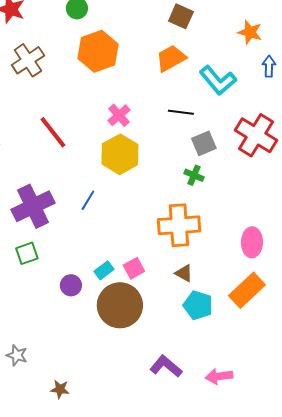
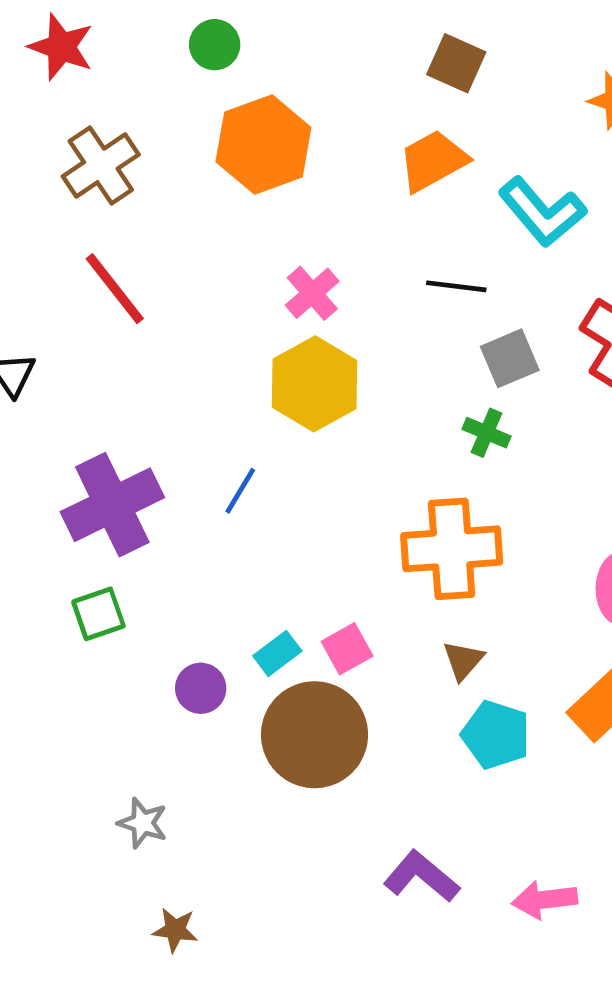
red line: (53, 132) -> (115, 289), moved
brown triangle: (184, 273) -> (463, 660), turned 42
gray star: (17, 355) -> (143, 823), moved

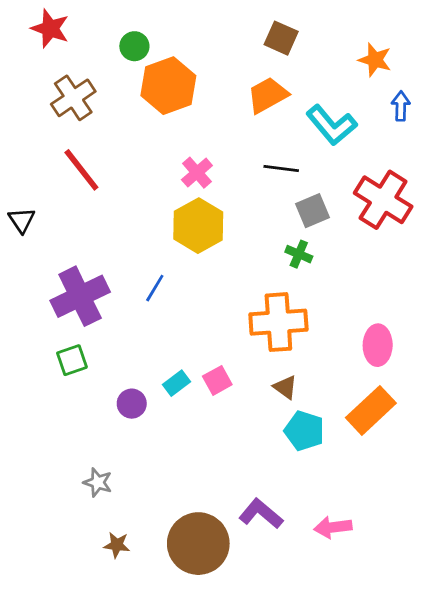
green circle: (215, 45) -> (134, 46), moved
brown triangle: (463, 660) -> (285, 387), turned -35
brown circle: (315, 735) -> (198, 544), moved

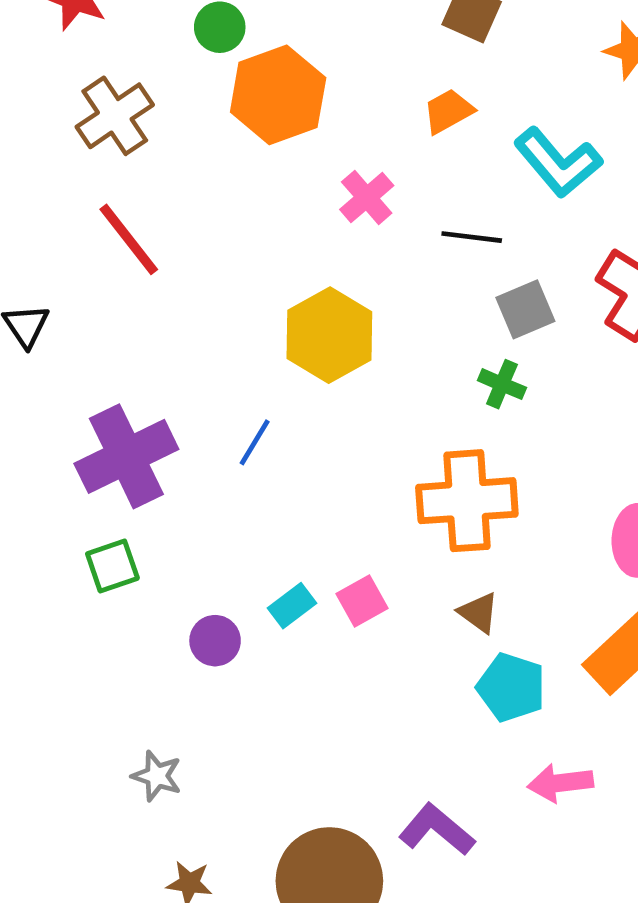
orange trapezoid: (268, 95) -> (448, 111), size x0.7
pink cross: (197, 173) -> (367, 197), moved
pink arrow: (333, 527) -> (560, 783), moved

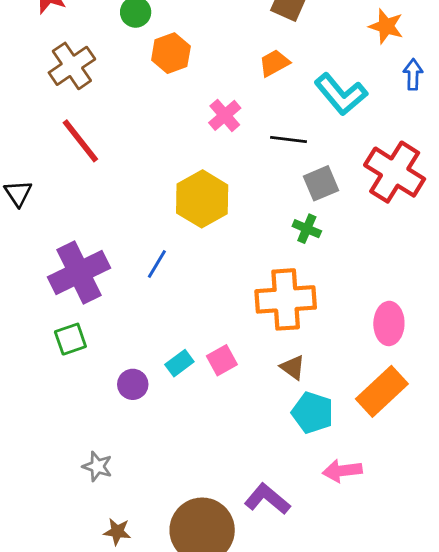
orange hexagon: (278, 95) -> (171, 53), size x0.7

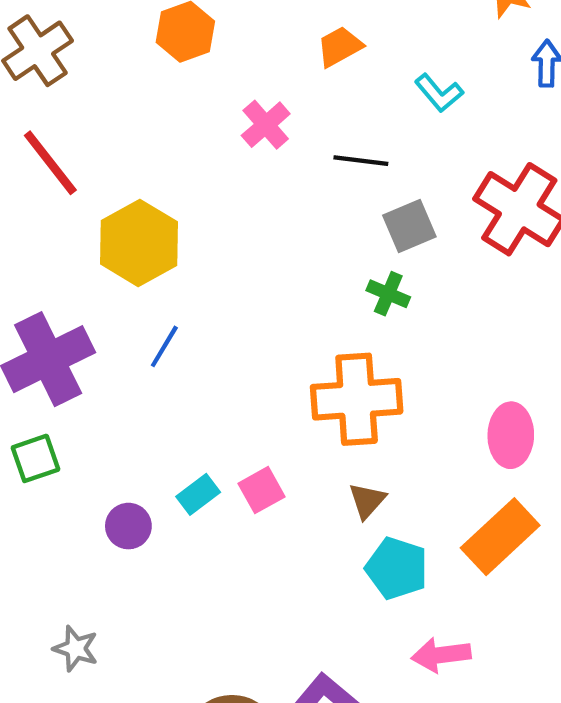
cyan L-shape: (341, 94) -> (439, 93), size x0.6
yellow hexagon: (202, 199) -> (139, 243), moved
brown triangle: (293, 367) -> (367, 501), turned 36

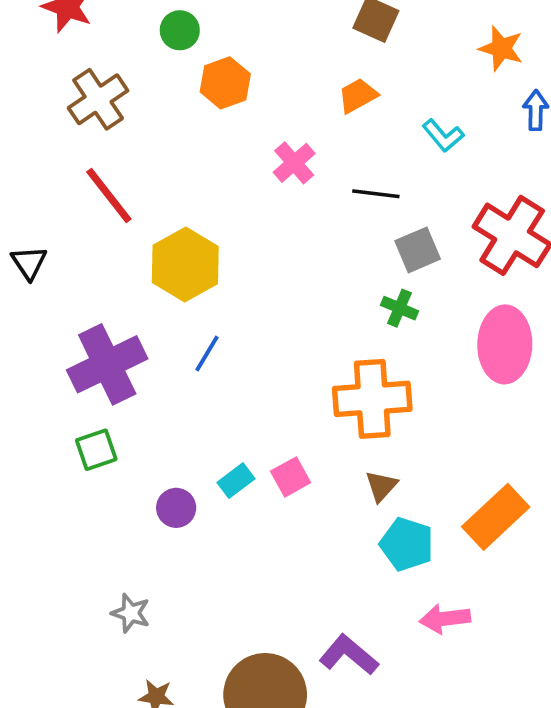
pink ellipse: (511, 435) -> (505, 344), moved, size x1.4

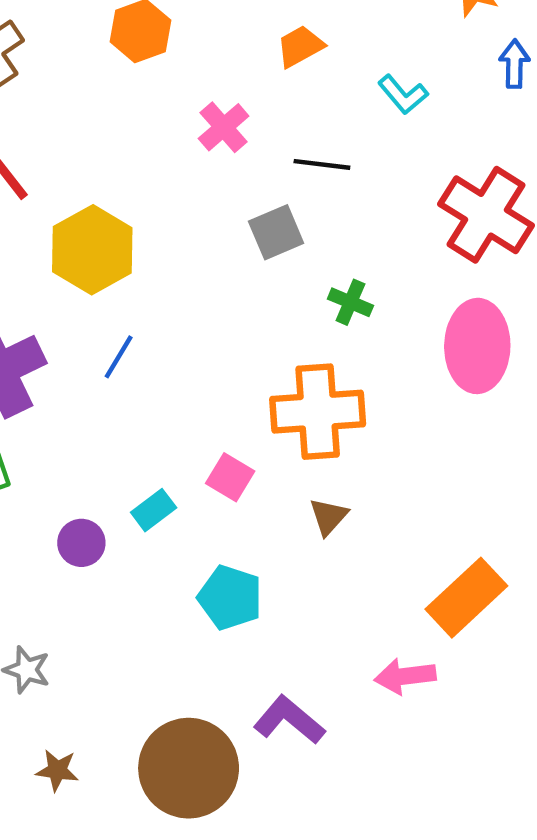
gray square: (418, 250) -> (276, 232), moved
pink square: (291, 477) -> (230, 477), moved, turned -30
orange rectangle: (496, 517) -> (466, 598), moved
cyan pentagon: (407, 544) -> (230, 598), moved

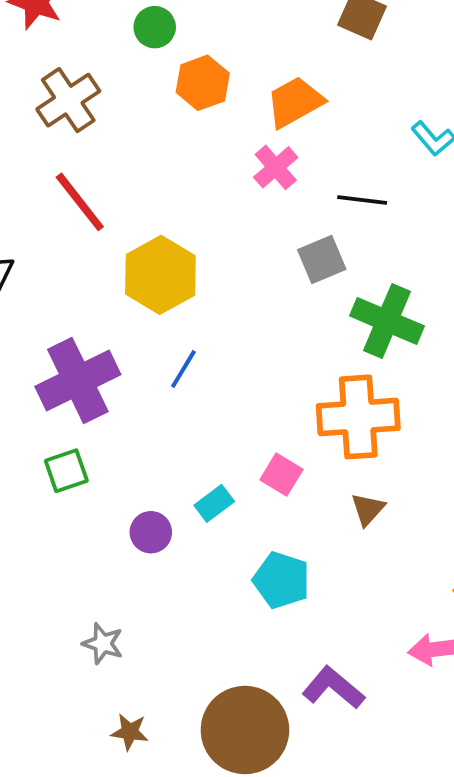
orange trapezoid: (300, 46) -> (295, 102), moved, size x1.4
green cross: (350, 302) -> (387, 321), size x1.8

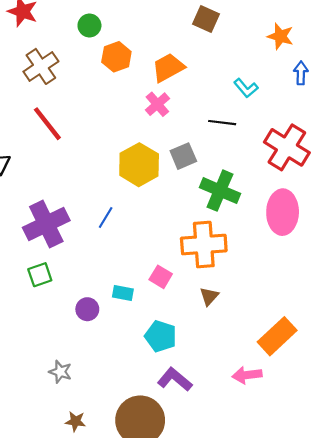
black line: (362, 200) -> (222, 123), moved
yellow hexagon: (160, 275) -> (139, 165), moved
cyan rectangle: (214, 503) -> (123, 293), turned 48
purple L-shape: (333, 688) -> (175, 379), moved

